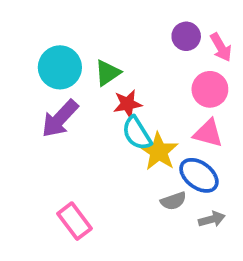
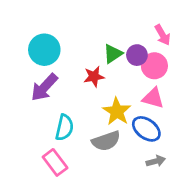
purple circle: (186, 36) -> (137, 55), moved
green triangle: (107, 73) -> (113, 54), moved
cyan semicircle: (137, 133) -> (64, 128), moved, turned -135
gray semicircle: (173, 201) -> (106, 141), moved, size x1.5

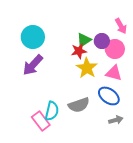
red star: (94, 77) -> (79, 51), moved
yellow star: (117, 111) -> (87, 68), moved
cyan semicircle: (64, 128) -> (52, 111), moved

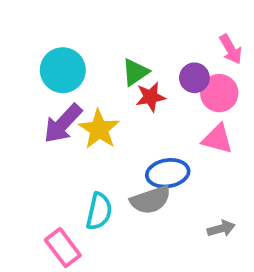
green triangle: (84, 40) -> (135, 72), moved
yellow star: (87, 68) -> (99, 129), moved
blue ellipse: (109, 96) -> (168, 173), moved, turned -45
pink rectangle: (41, 121) -> (63, 248), moved

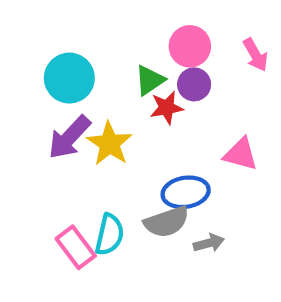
purple circle: (194, 78) -> (194, 84), moved
pink circle: (219, 93) -> (190, 46), moved
gray arrow: (221, 229) -> (209, 243), moved
pink rectangle: (63, 248) -> (76, 247), moved

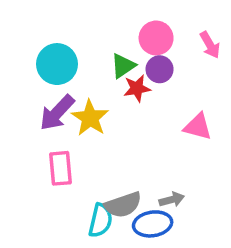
blue ellipse: (186, 192) -> (153, 224), moved
gray semicircle: (167, 222) -> (123, 205), moved
cyan semicircle: (109, 235) -> (100, 220), moved
pink rectangle: (76, 247) -> (60, 168), moved, turned 32

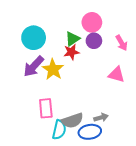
pink arrow: (210, 45) -> (122, 43), moved
red star: (137, 88) -> (71, 52), moved
pink rectangle: (60, 168) -> (46, 108), moved

